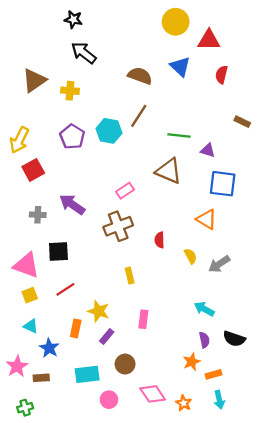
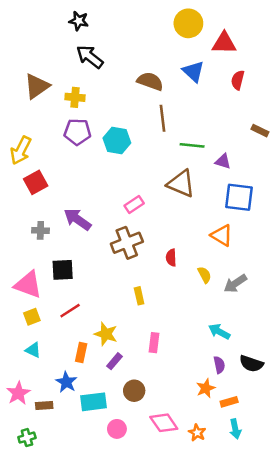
brown line: (139, 116) -> (163, 118), moved, turned -40
purple pentagon: (72, 137) -> (77, 132), moved, turned -30
blue star: (49, 348) -> (66, 382), moved

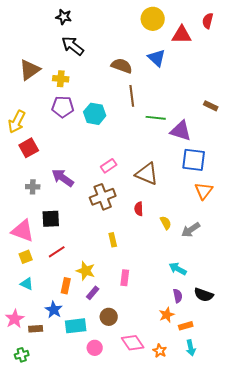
red semicircle: (238, 80) -> (208, 21), moved
purple triangle: (223, 161) -> (181, 131), size x1.6
brown triangle: (181, 184) -> (147, 174), moved
orange triangle: (222, 235) -> (204, 191), moved, turned 36

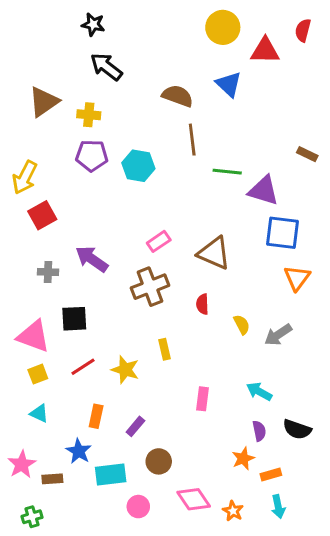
yellow star: (86, 271) -> (125, 370), moved
pink rectangle: (125, 278) -> (202, 399), moved

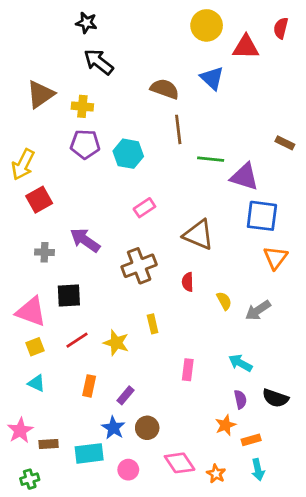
pink rectangle: (159, 241) -> (144, 208), moved
blue star: (79, 451) -> (113, 428), moved
cyan rectangle: (111, 475) -> (89, 453), moved

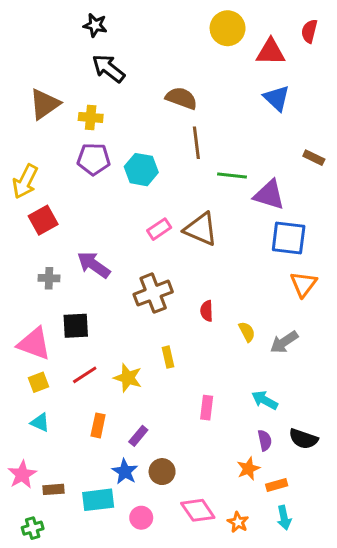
blue triangle: (212, 78) -> (277, 98), moved
brown triangle: (198, 235) -> (201, 229), moved

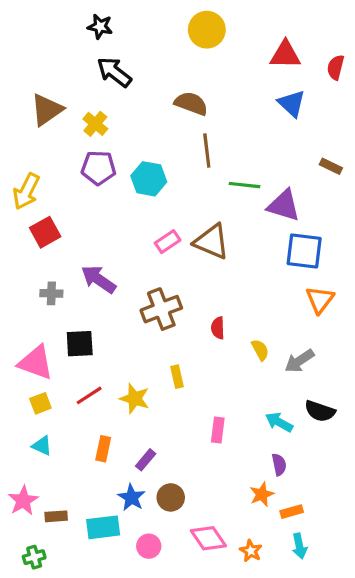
yellow circle: (228, 28) -> (207, 30), moved
red semicircle: (309, 31) -> (336, 67), moved
yellow cross: (91, 117) -> (95, 124), turned 35
black semicircle: (303, 439) -> (320, 411), moved

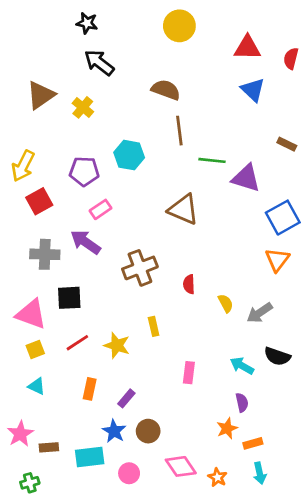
purple pentagon: (99, 168) -> (84, 171), moved
pink rectangle: (168, 242) -> (101, 209), moved
blue square: (304, 251) -> (283, 218), moved, turned -36
gray cross: (51, 293) -> (45, 254), size x1.5

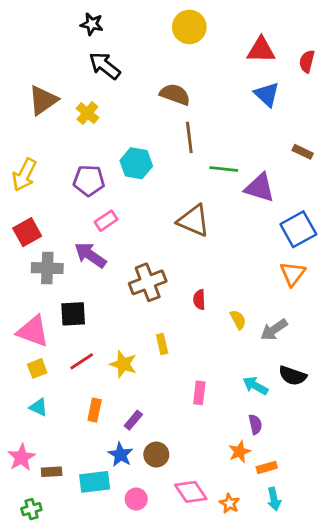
red square: (39, 201) -> (27, 232), moved

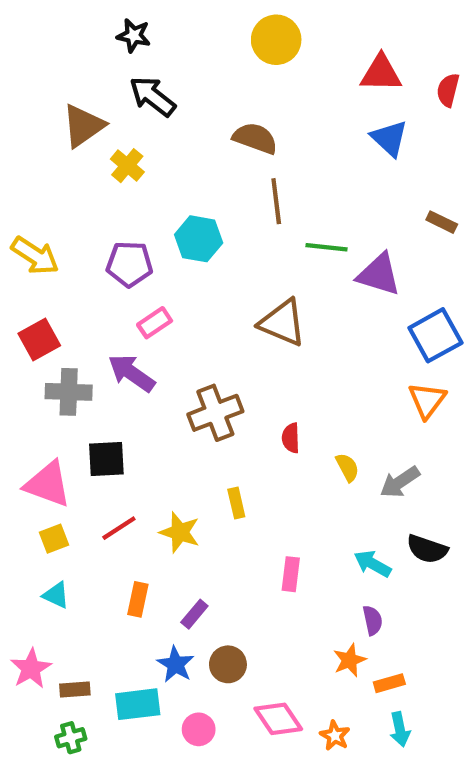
brown triangle: (43, 100) -> (83, 126), moved
yellow arrow: (24, 175) -> (35, 256), turned -84
green cross: (31, 509) -> (71, 738), moved

